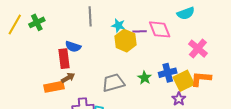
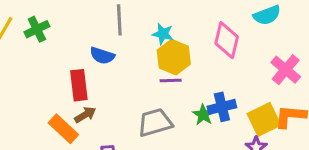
pink diamond: (160, 29) -> (227, 40), turned 35
purple line: (140, 31) -> (171, 81), moved
blue semicircle: (73, 47) -> (102, 56), moved
blue cross: (168, 73) -> (222, 107), moved
orange rectangle: (54, 87) -> (63, 129), turned 54

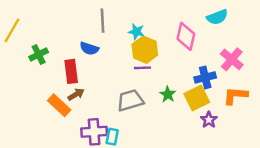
green cross: (37, 29) -> (39, 55), moved
blue cross: (222, 107) -> (205, 77), moved
yellow square: (264, 119) -> (197, 98), moved

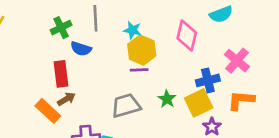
green cross: (39, 55) -> (61, 28), moved

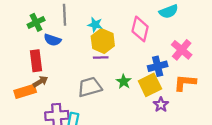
orange rectangle: (48, 111) -> (25, 91), turned -60

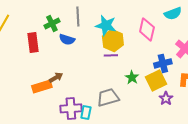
cyan star: (95, 25) -> (106, 25), size x1.5
red rectangle: (36, 61) -> (33, 42), moved
gray trapezoid: (90, 87) -> (108, 97), moved

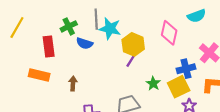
cyan star: (106, 25) -> (110, 29), moved
purple line: (111, 55) -> (131, 60), turned -56
brown arrow: (56, 77) -> (73, 83), turned -56
orange rectangle: (42, 86) -> (39, 75), moved, turned 30

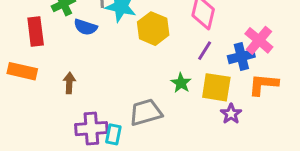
purple line: (131, 60) -> (205, 51), moved
blue cross: (186, 69) -> (241, 56), moved
yellow square: (179, 87) -> (216, 87), turned 35

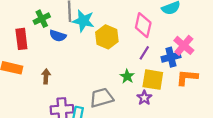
purple star: (231, 114) -> (144, 98), moved

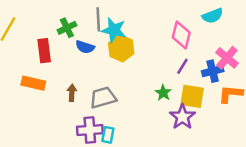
yellow hexagon: (107, 37) -> (121, 48), moved
gray trapezoid: (102, 98) -> (103, 98), moved
purple star: (144, 98) -> (182, 117), size x1.5

